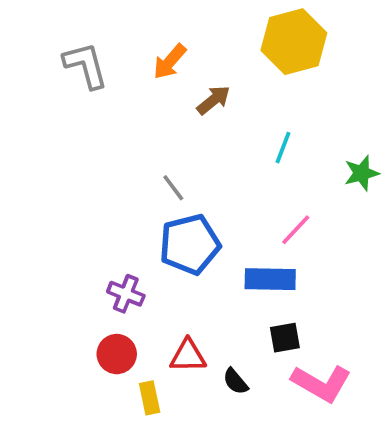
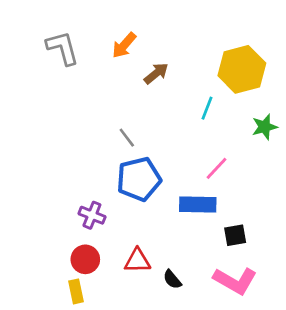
yellow hexagon: (294, 42) -> (242, 69), moved
black square: (285, 338) -> (235, 235), moved
yellow rectangle: (150, 398) -> (76, 291), moved

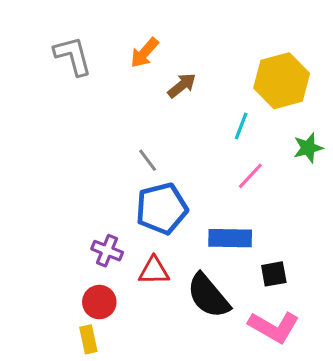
pink line: (216, 168) -> (250, 176), moved
red triangle: (137, 261) -> (154, 271), moved
black semicircle: (172, 279) -> (208, 296), moved, size x2.0

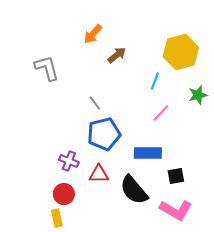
gray L-shape: (73, 56) -> (47, 68), moved

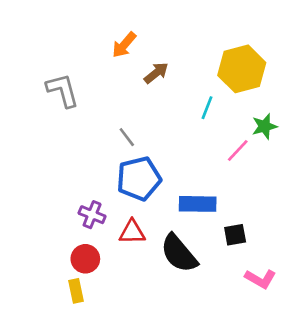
pink line: (161, 113) -> (238, 150), moved
pink L-shape: (176, 210) -> (260, 279), moved, size x0.7

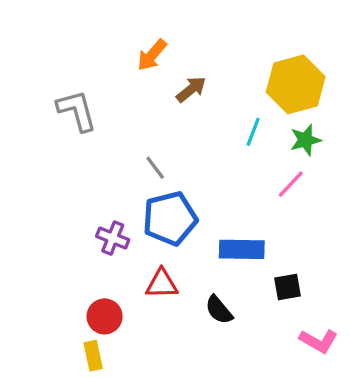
green star: (264, 126) -> (305, 140), moved
purple cross: (92, 215) -> (113, 238), moved
black semicircle: (179, 253) -> (219, 310), size x0.6

